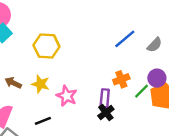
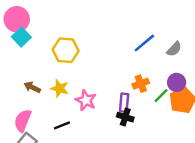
black cross: (106, 113) -> (125, 117), turned -35

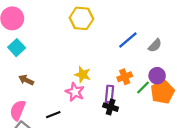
cyan square: (21, 37) -> (17, 48), moved
yellow hexagon: (66, 50) -> (81, 18), moved
yellow star: (60, 88) -> (82, 75), moved

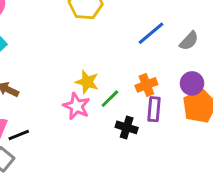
green line: (143, 88) -> (110, 99), moved
purple rectangle: (110, 94) -> (154, 109), moved
black line: (53, 115) -> (19, 135), moved

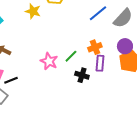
gray semicircle: (189, 41) -> (123, 18), size x1.5
yellow star: (87, 82) -> (33, 11), moved

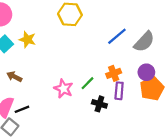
yellow star: (33, 11) -> (27, 40), moved

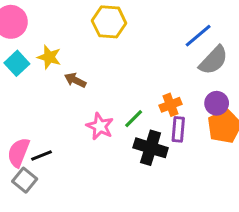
blue line: (117, 36) -> (198, 36), moved
brown arrow: (14, 77) -> (75, 80), moved
black cross: (99, 104) -> (151, 148), size x1.5

